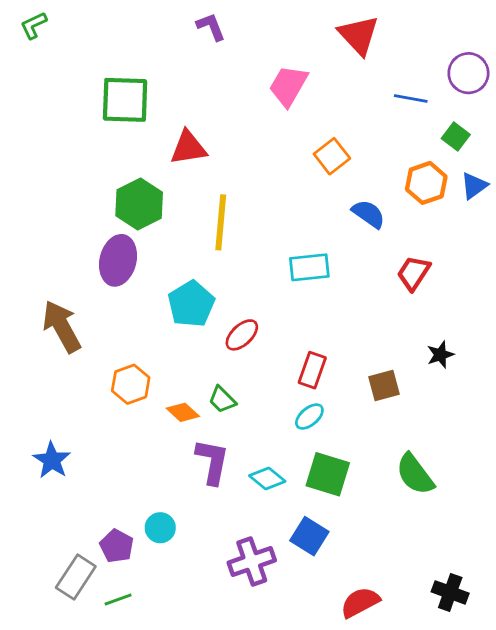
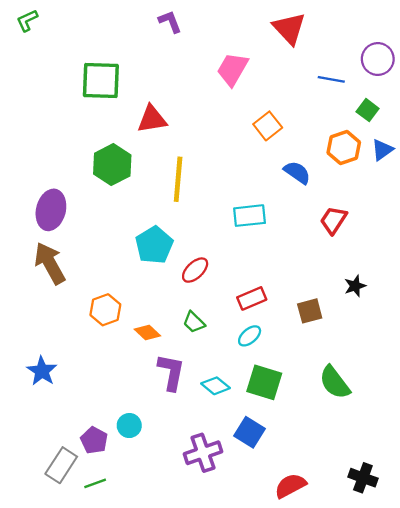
purple ellipse: (118, 260) -> (51, 210), moved
red rectangle: (312, 370) -> (252, 298), turned 48
green trapezoid: (222, 400) -> (194, 322), moved

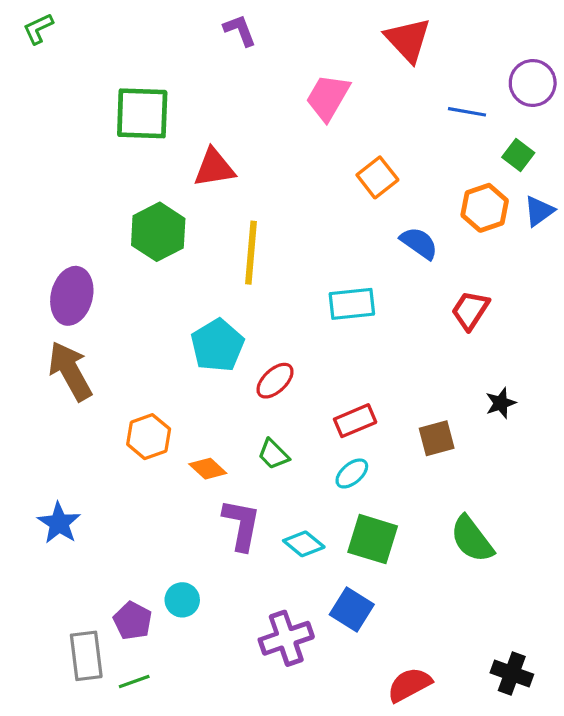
gray rectangle: (61, 465) -> (86, 656), turned -40

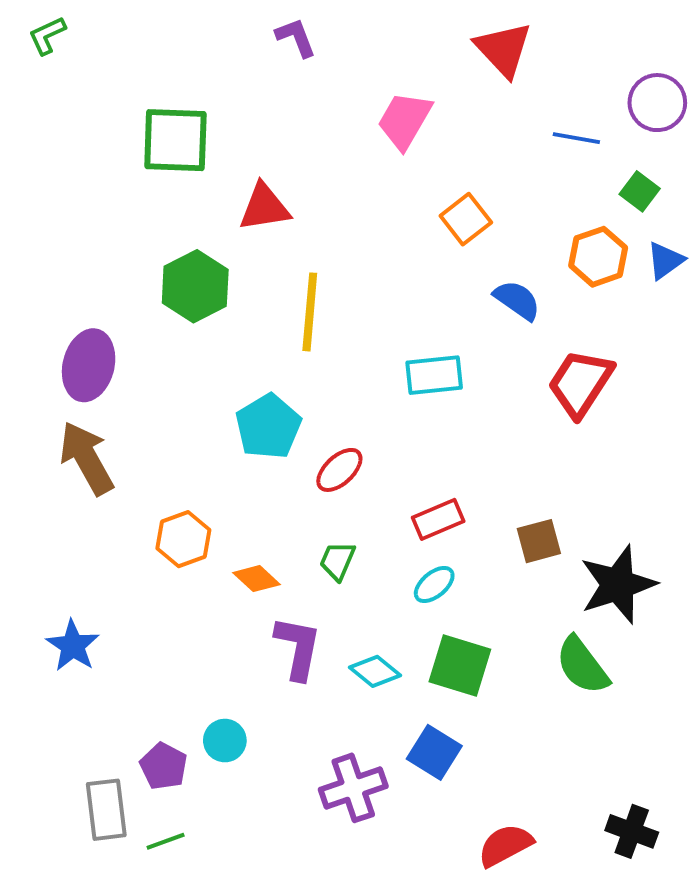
red trapezoid: (470, 310) -> (580, 383), size x1.4
black star: (501, 403) -> (618, 584), moved, size x2.0
green trapezoid: (273, 454) -> (337, 561), turned 68

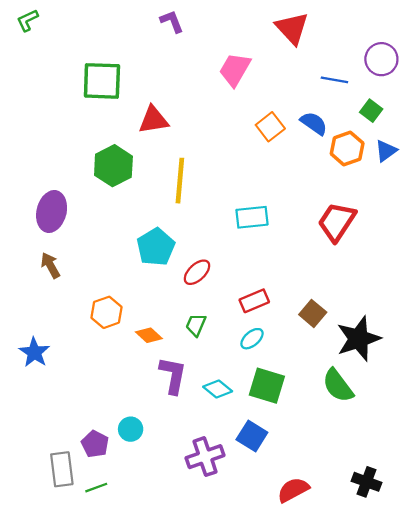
blue semicircle: (517, 300) -> (314, 123), moved
brown arrow: (87, 458) -> (50, 265), size x0.6
brown square: (539, 541) -> (313, 313), turned -35
blue star: (73, 646) -> (34, 352), moved

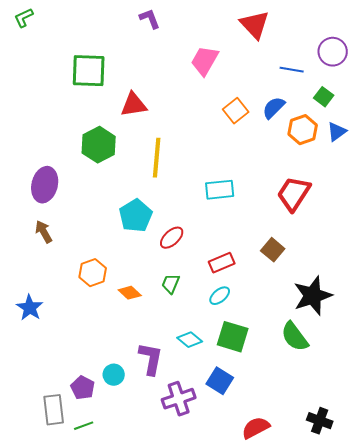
blue semicircle: (314, 123) -> (274, 108), turned -80
brown square: (313, 313) -> (273, 250), moved
purple L-shape: (173, 375) -> (151, 359), moved

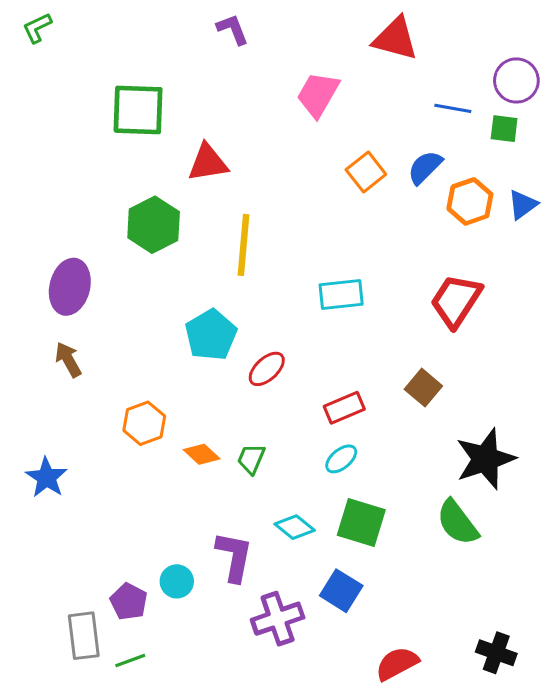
red triangle: (255, 25) -> (395, 39), turned -32
green square: (324, 97) -> (504, 129), moved, turned -30
green trapezoid: (171, 284) -> (251, 459), moved

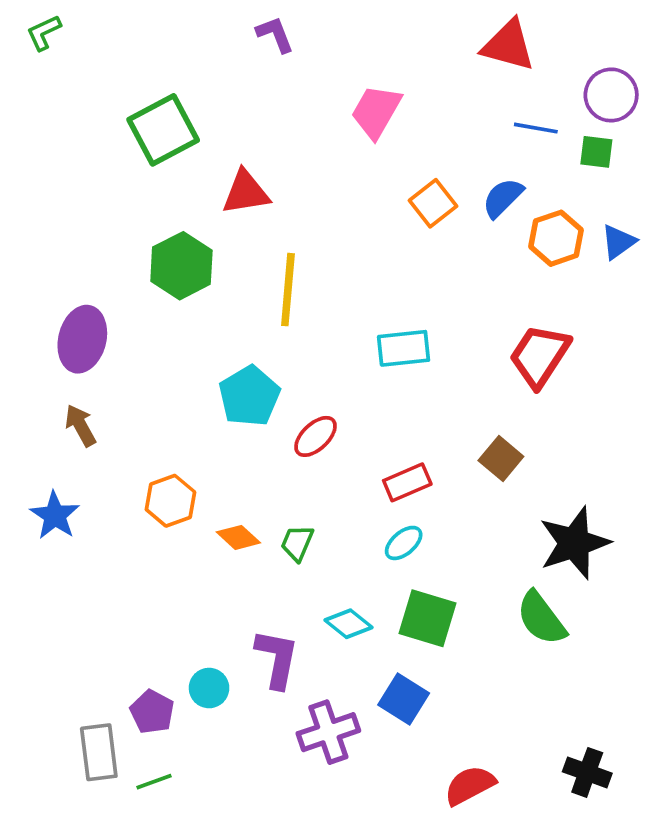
red triangle: (395, 39) -> (508, 45), moved
green square: (138, 110) -> (163, 130), turned -30
blue star: (47, 477) -> (55, 515), moved

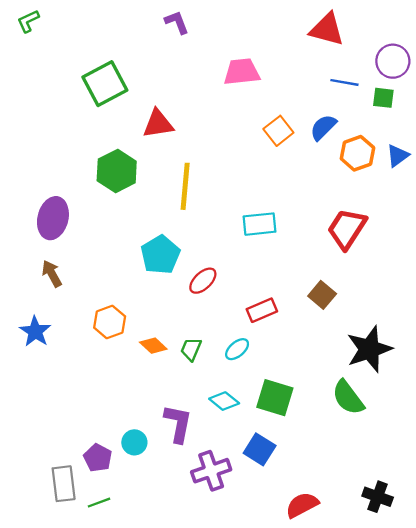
pink trapezoid: (376, 112) -> (242, 72), turned 54
cyan ellipse: (404, 543) -> (237, 349), moved

